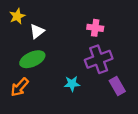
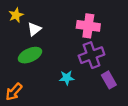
pink cross: (95, 28) -> (88, 26), size x1.5
orange arrow: (20, 87) -> (14, 92), moved

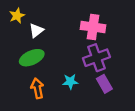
purple rectangle: (109, 80) -> (104, 84), moved
orange arrow: (14, 92) -> (37, 88), moved, turned 126

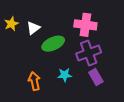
yellow star: (17, 16) -> (11, 24), moved
green ellipse: (32, 58) -> (53, 44), moved

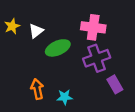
cyan star: (65, 75) -> (65, 97), moved
purple rectangle: (96, 77) -> (115, 84), moved

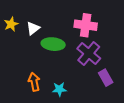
green ellipse: (58, 48) -> (53, 44), turned 30
purple cross: (97, 58) -> (89, 54), turned -30

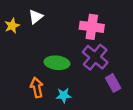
white triangle: (33, 28) -> (36, 17), moved
green ellipse: (53, 44) -> (57, 63), moved

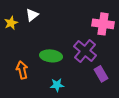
pink cross: (92, 27) -> (103, 24), moved
orange arrow: (37, 87) -> (22, 70), moved

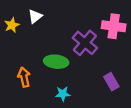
purple cross: (85, 51) -> (85, 43), moved

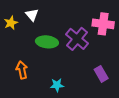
white triangle: (35, 16) -> (32, 15), turned -32
green ellipse: (56, 62) -> (47, 42), moved

